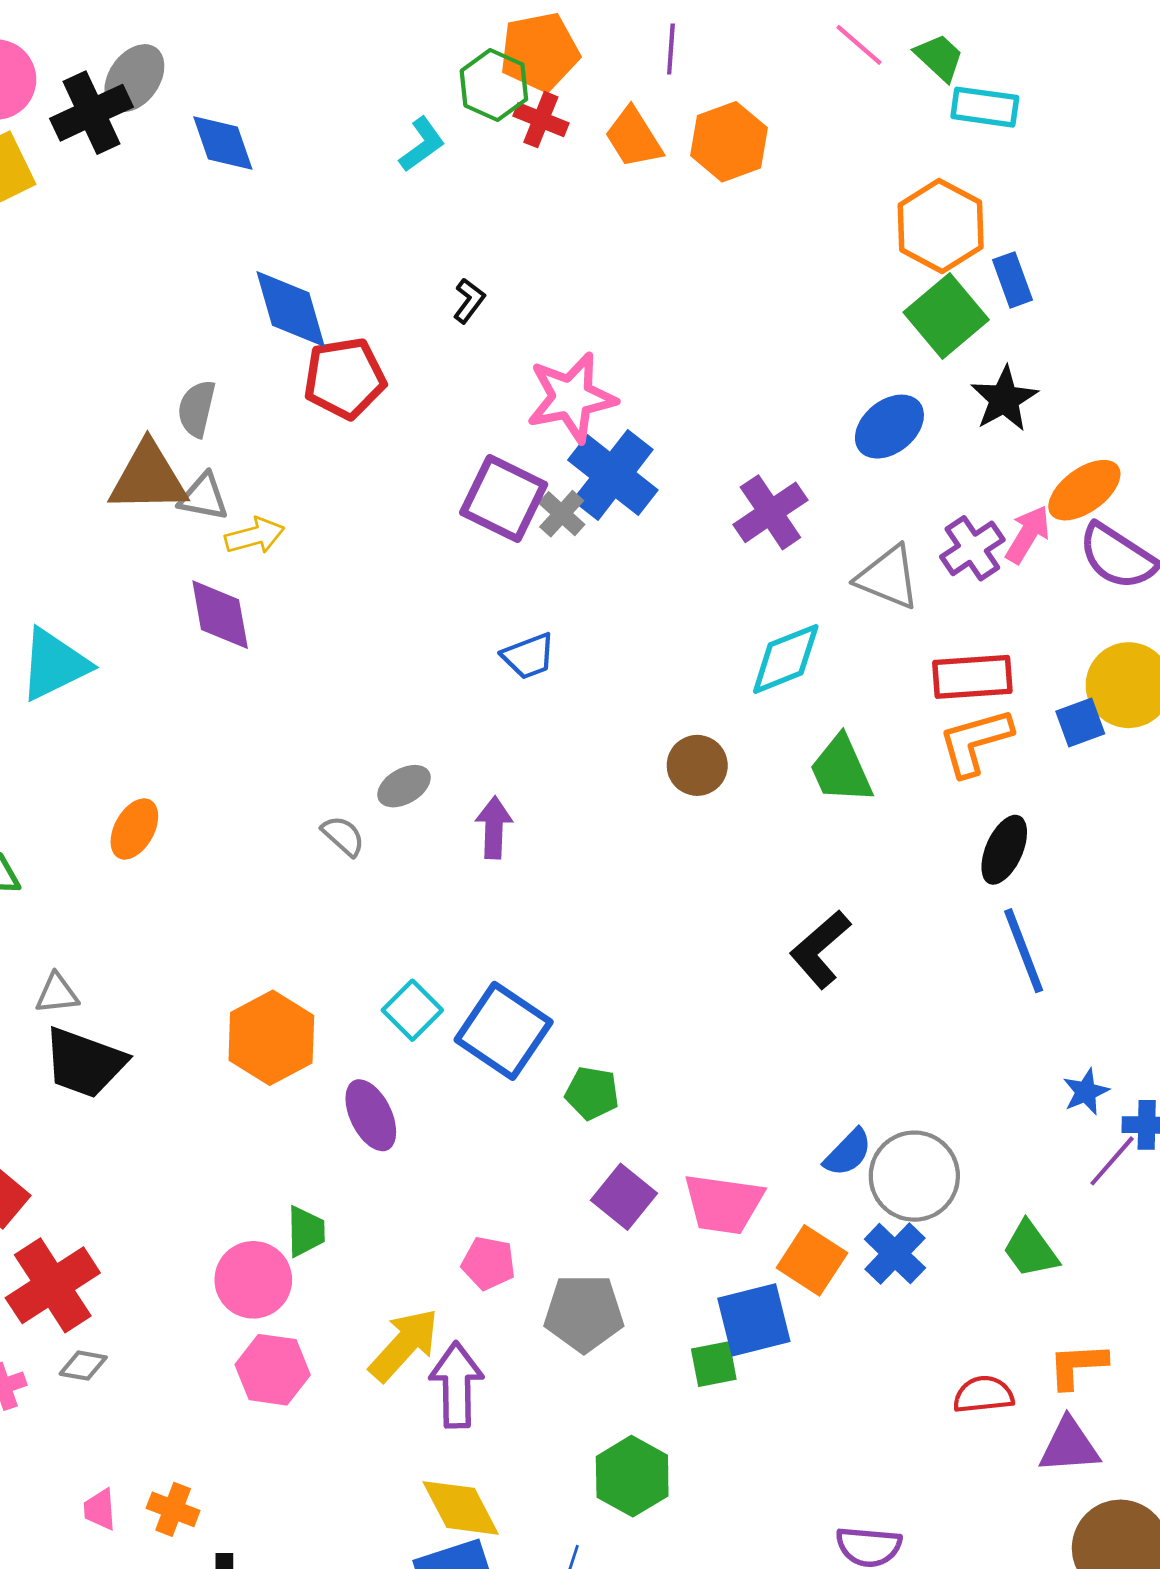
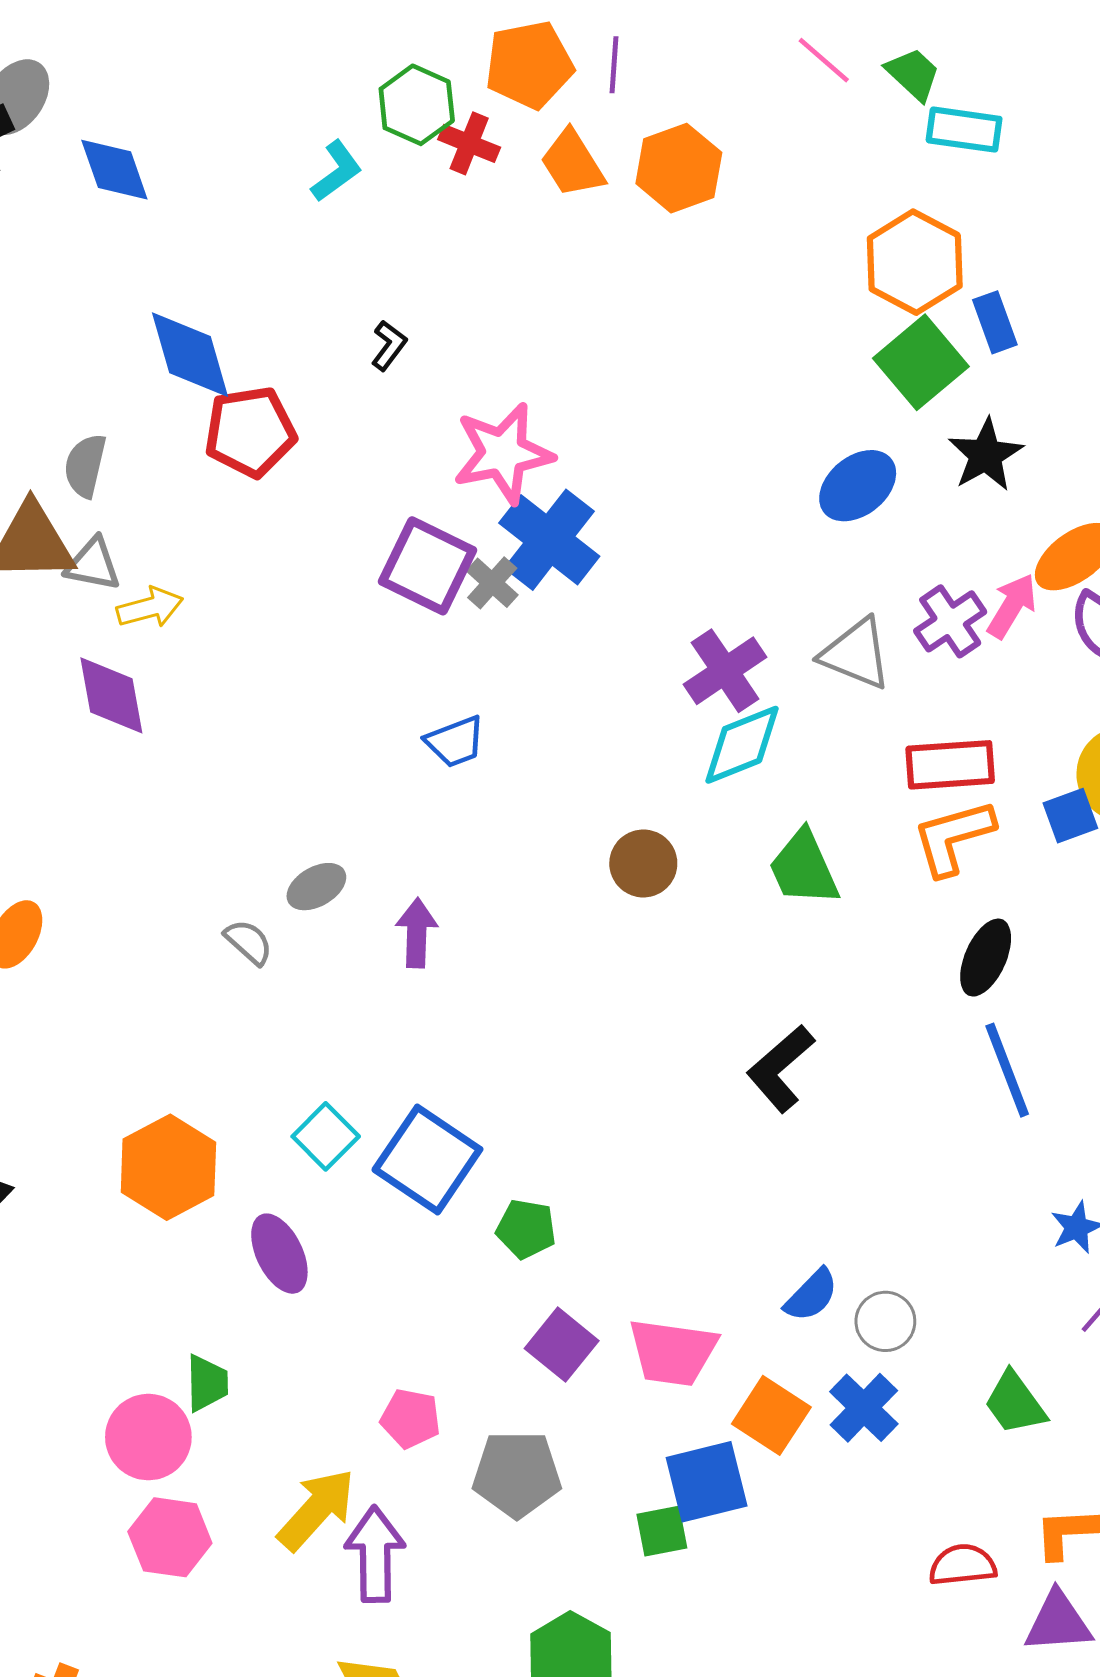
orange pentagon: (540, 52) -> (529, 65), moved
purple cross: (770, 512) -> (725, 671), moved
gray circle: (914, 1176) -> (885, 1321), size x0.6

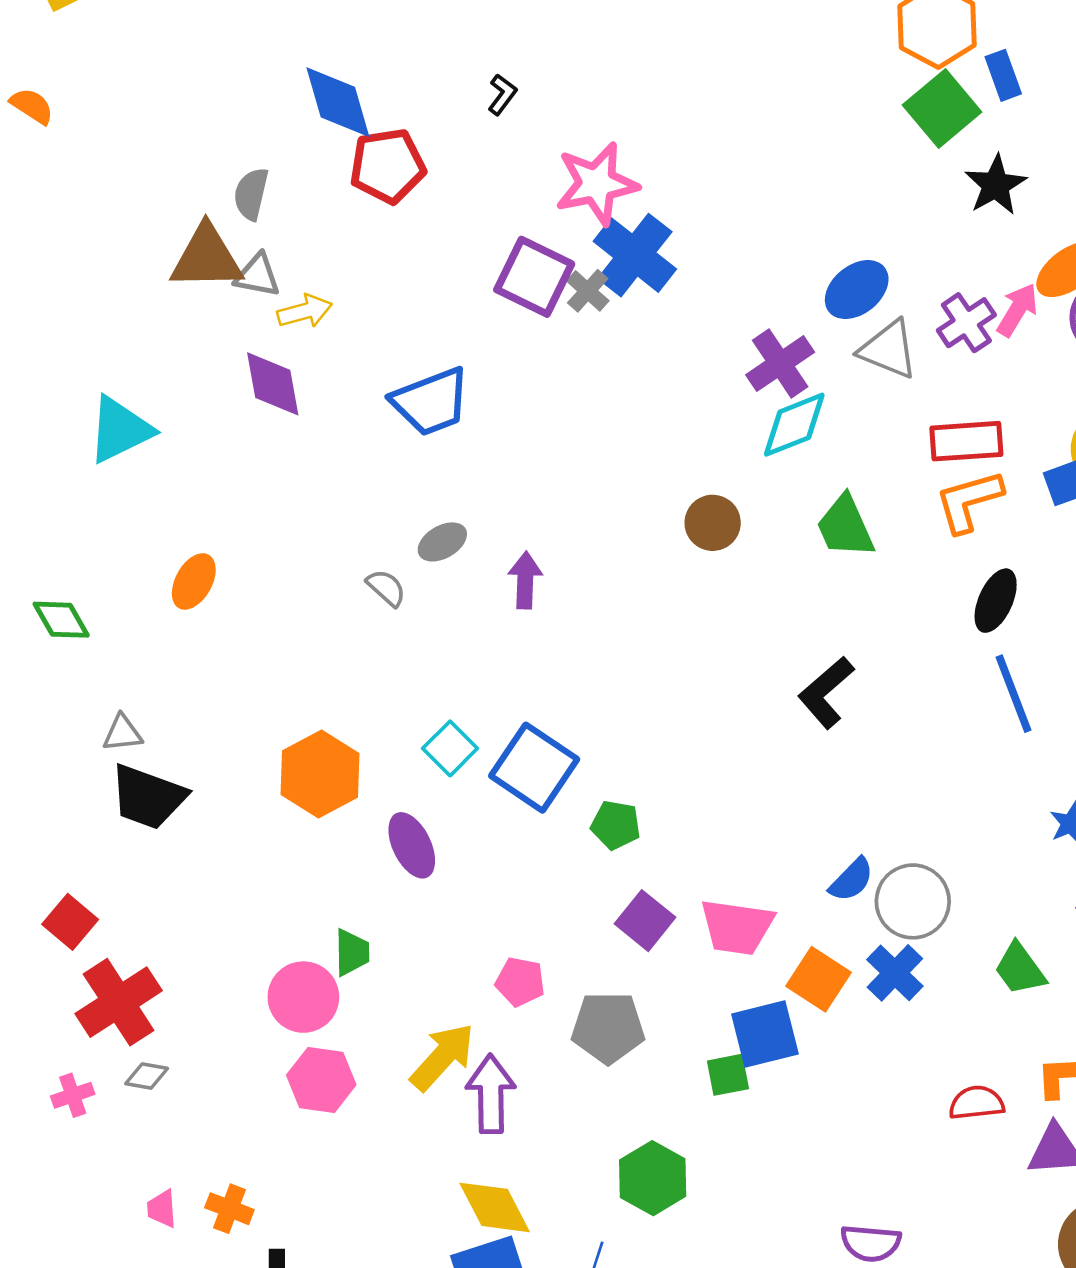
blue ellipse: (858, 486) -> (857, 290), moved
blue trapezoid: (455, 742) -> (431, 402), moved, size x1.6
gray circle: (885, 1321) -> (913, 901), size x1.5

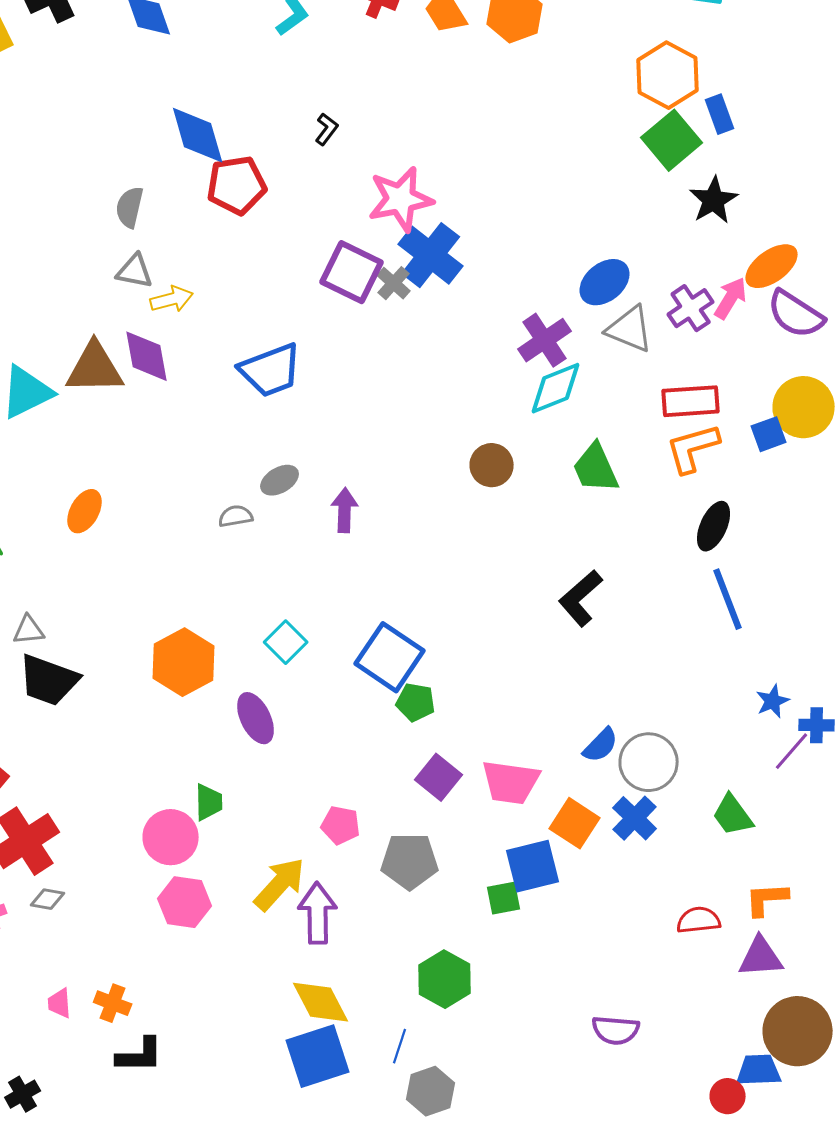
brown triangle: (207, 258) -> (95, 368), moved
gray semicircle: (386, 588) -> (236, 516), turned -52
blue square: (534, 768) -> (390, 657), moved

